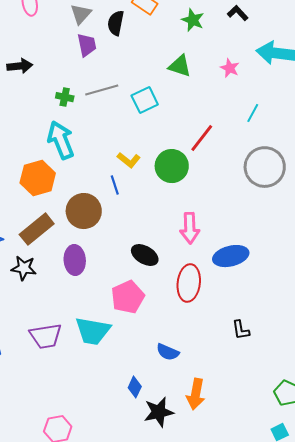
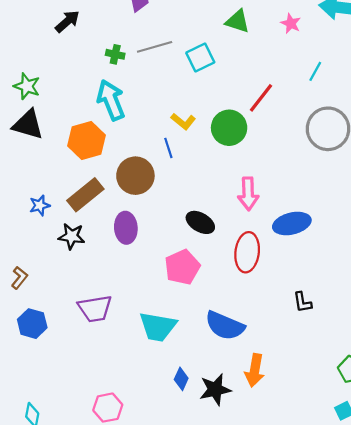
black arrow: (20, 66) -> (67, 21), turned -35
cyan trapezoid: (93, 331) -> (158, 327), moved
blue semicircle: (168, 352) -> (225, 326), size x1.6
blue diamond: (135, 387) -> (181, 379), moved

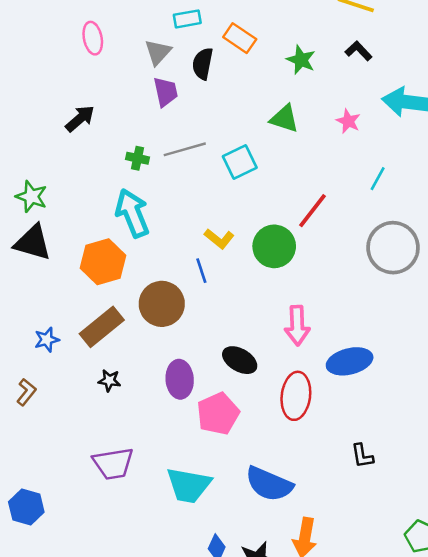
purple ellipse: (126, 228) -> (180, 379), moved
black star: (72, 236) -> (109, 381), moved, size x0.7
brown L-shape: (19, 278) -> (26, 392), moved
blue hexagon: (32, 324) -> (26, 507), moved

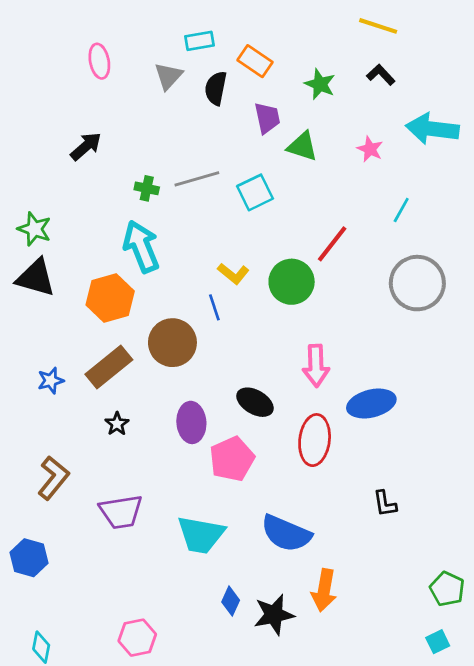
purple trapezoid: (166, 92) -> (267, 118), moved
black star: (109, 381) -> (117, 424), turned 30
brown L-shape: (26, 392) -> (53, 478), moved, size x1.5

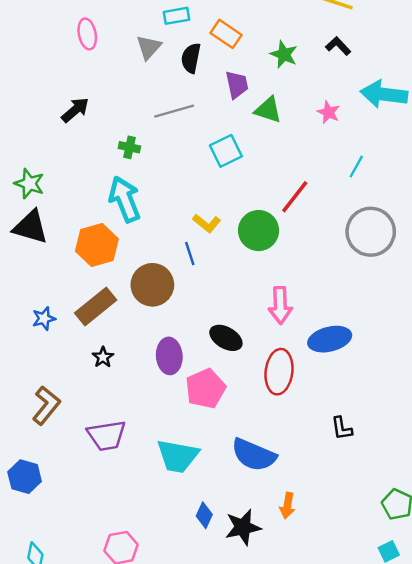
gray line: (197, 179) -> (174, 111), moved
orange arrow: (324, 590) -> (287, 506), size x0.7

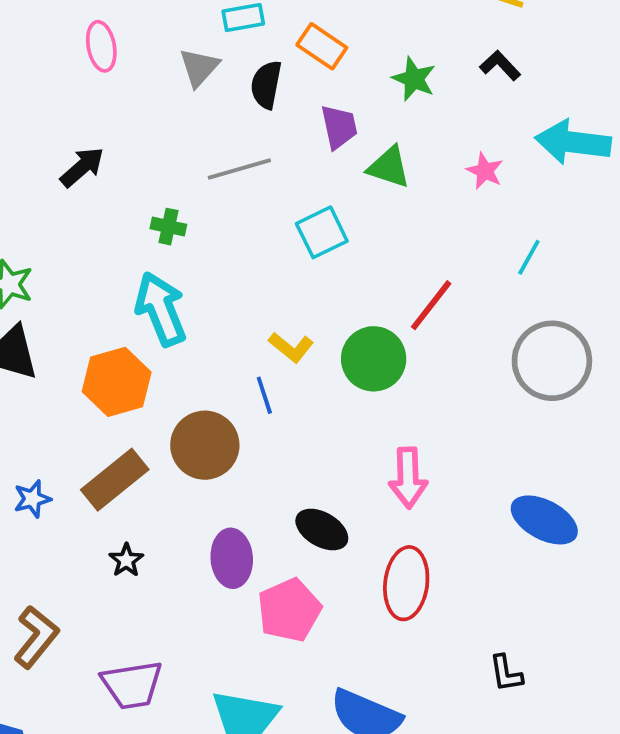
blue ellipse: (330, 339) -> (544, 520), moved, turned 42

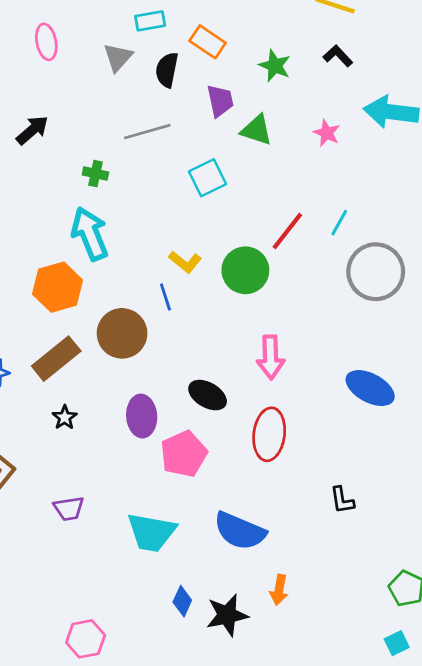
cyan line: (529, 257) -> (339, 223), moved
purple trapezoid: (132, 685) -> (69, 509), size x0.7

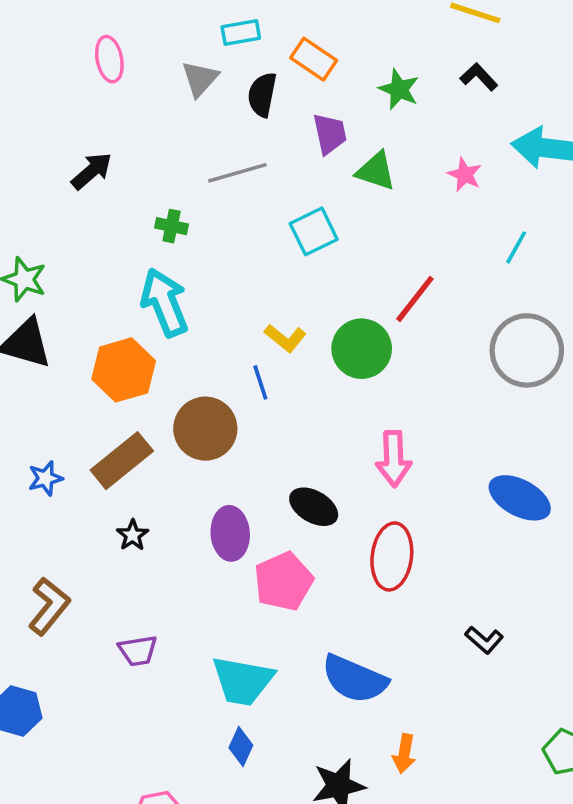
cyan line: (339, 223) -> (516, 247), moved
black L-shape: (342, 500) -> (484, 640), turned -40
blue diamond: (182, 601) -> (241, 747), moved

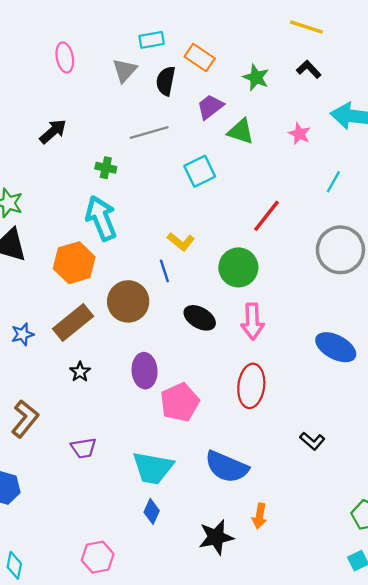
purple trapezoid: (330, 134) -> (210, 107), turned -116
green circle: (362, 349) -> (238, 267), moved
black ellipse: (314, 507) -> (200, 318), moved

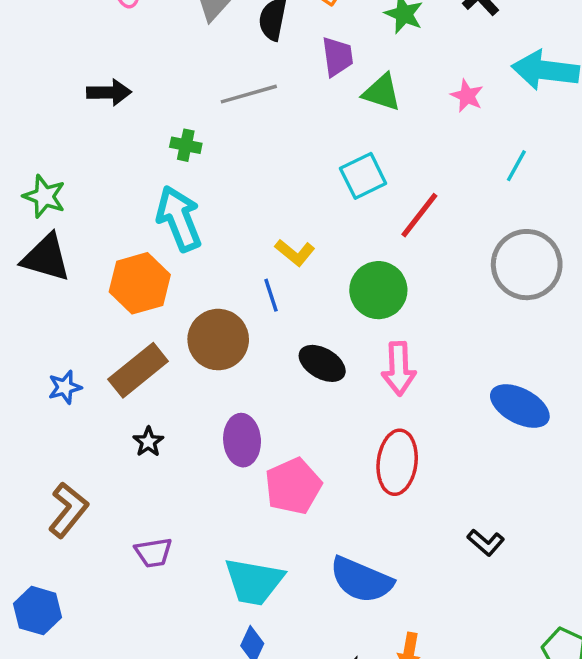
purple trapezoid: (210, 107) -> (337, 57), turned 120
black arrow: (53, 131) -> (109, 92), turned 40
cyan square: (200, 171) -> (363, 176), moved

